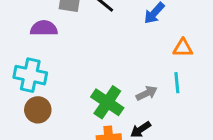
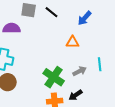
orange triangle: (183, 48) -> (73, 42), moved

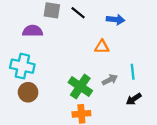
blue arrow: (85, 18) -> (116, 19), turned -126
black arrow: (76, 95) -> (134, 99), moved

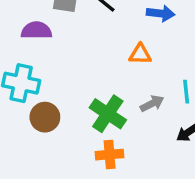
brown circle: (28, 92) -> (45, 117), moved

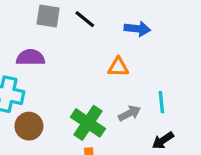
purple semicircle: (36, 30) -> (31, 57), moved

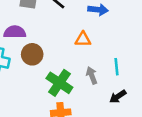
gray arrow: (129, 113) -> (92, 75), turned -84
brown circle: (29, 126) -> (32, 54), moved

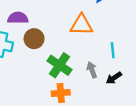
orange triangle: (83, 39) -> (81, 25), size x1.5
gray arrow: (92, 75) -> (92, 70), moved

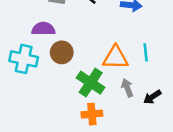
orange triangle: (81, 25) -> (115, 58), moved
cyan line: (113, 50) -> (146, 52), moved

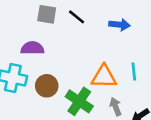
brown circle: (62, 52) -> (47, 86), moved

